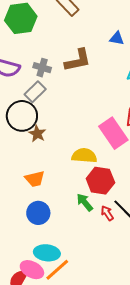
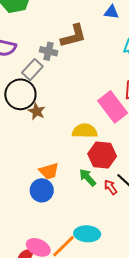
gray cross: (42, 68) -> (49, 51), moved
orange trapezoid: (35, 179) -> (49, 171), moved
cyan ellipse: (47, 253) -> (87, 234), moved

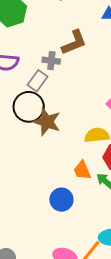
brown star: (37, 111) -> (47, 122), size x1.6
orange trapezoid: (49, 171) -> (82, 170), moved, turned 90

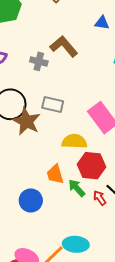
brown L-shape: (74, 42) -> (64, 46), turned -116
gray rectangle: (37, 81) -> (53, 104), moved, turned 60

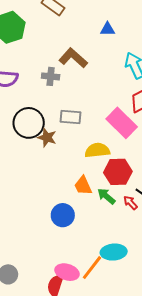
brown star: (26, 121) -> (47, 138), size x0.7

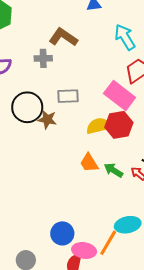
red hexagon: (118, 172) -> (119, 125), moved
blue circle: (63, 215) -> (62, 233), moved

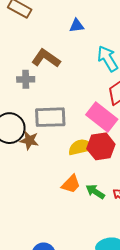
gray rectangle: (68, 96) -> (50, 117), size x1.4
orange trapezoid: (89, 163) -> (71, 184), turned -105

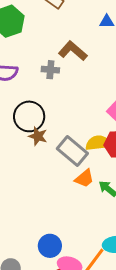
gray rectangle: (50, 117) -> (72, 151), moved, turned 36
brown star: (29, 140) -> (38, 136), moved

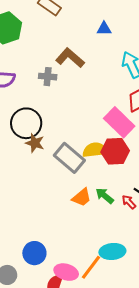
orange trapezoid: (84, 179) -> (82, 197), moved
blue circle: (50, 246) -> (34, 253), moved

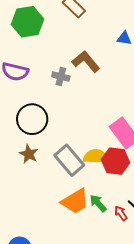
brown star: (35, 143) -> (29, 154), moved
orange trapezoid: (82, 197) -> (75, 201), size x1.4

